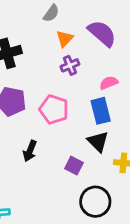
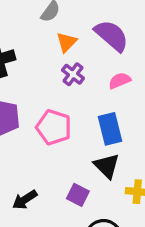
purple cross: (70, 65) -> (73, 74), turned -30
pink semicircle: (109, 83) -> (120, 81), moved
black arrow: (30, 151) -> (25, 200), moved, turned 35

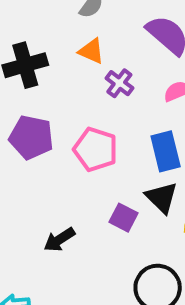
orange triangle: (67, 42) -> (91, 51), moved, turned -50
purple square: (78, 195) -> (123, 218), moved

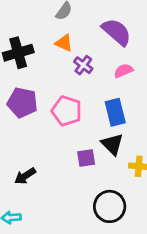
purple square: (123, 218) -> (86, 158), turned -36
black arrow: (59, 240) -> (25, 176), moved

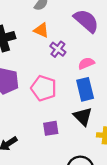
pink semicircle: (123, 71) -> (86, 63), moved
purple square: (86, 158) -> (51, 128), moved

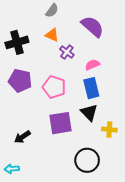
purple square: (51, 128) -> (61, 123), size x1.6

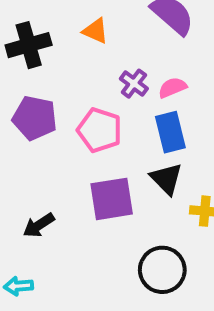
purple cross: (67, 52) -> (134, 84), moved

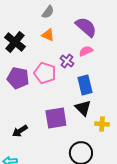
black cross: (29, 45) -> (15, 42), turned -35
pink semicircle: (172, 88) -> (86, 51), moved
pink pentagon: (99, 130) -> (45, 73), moved

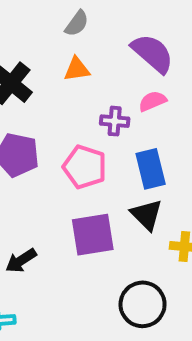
orange triangle: (48, 35) -> (77, 69), turned -32
purple cross: (67, 61) -> (115, 121), turned -32
pink pentagon: (45, 73) -> (85, 167), moved

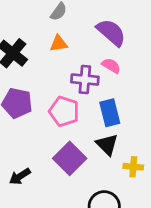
pink semicircle: (153, 101) -> (111, 66), turned 54
purple cross: (115, 121) -> (85, 79), size x1.4
purple square: (93, 235) -> (70, 158), turned -36

